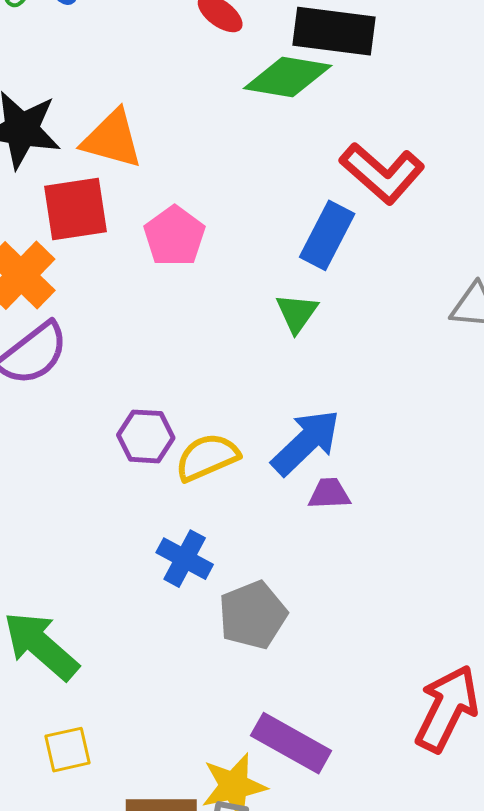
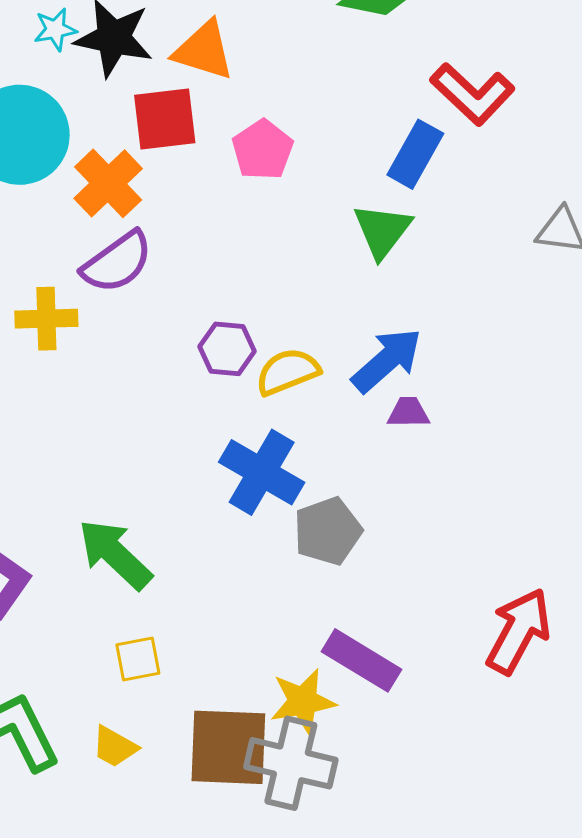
green triangle: (297, 313) -> (382, 231), size x1.4
blue cross: (185, 559) -> (262, 472), size x1.5

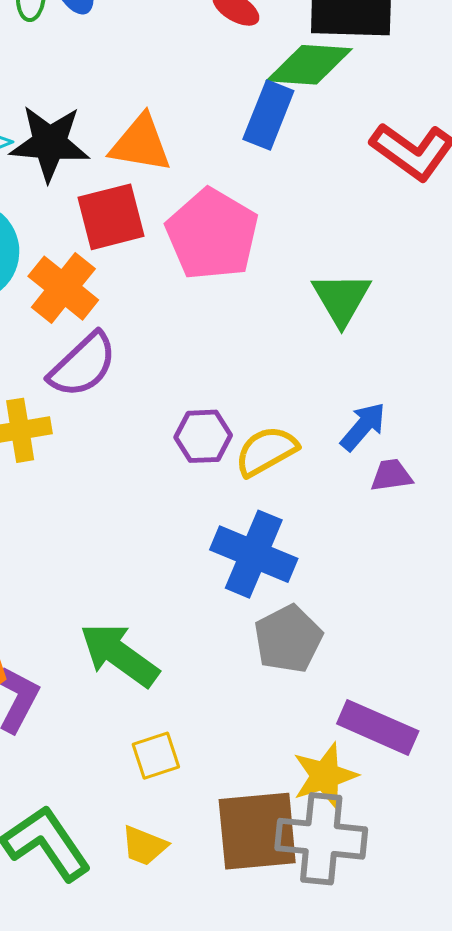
pink pentagon: (263, 150) -> (212, 234), size x1.5
blue rectangle: (415, 154) -> (268, 115), moved
blue arrow: (387, 360) -> (363, 427), size x0.7
gray pentagon: (328, 531) -> (288, 639), moved

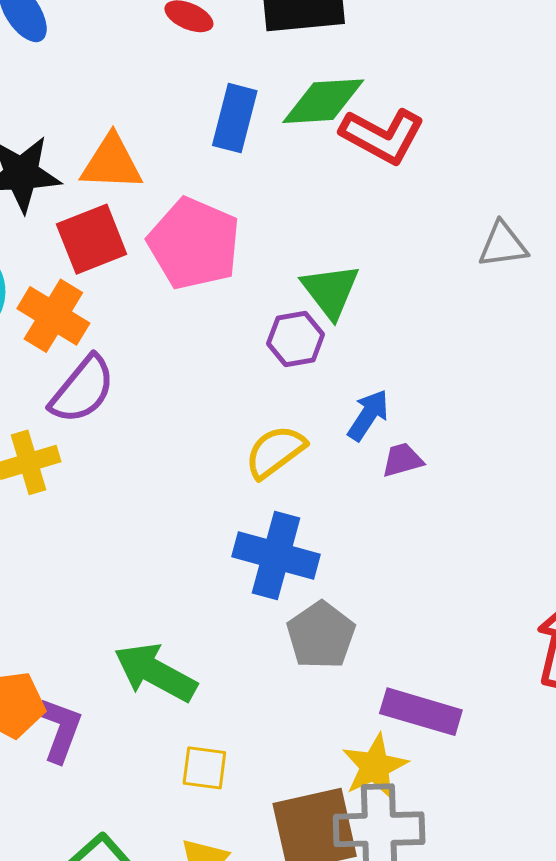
green diamond: (309, 65) -> (323, 101), moved
purple hexagon: (203, 436) -> (296, 339), moved
yellow square: (156, 756) -> (204, 768), turned 33

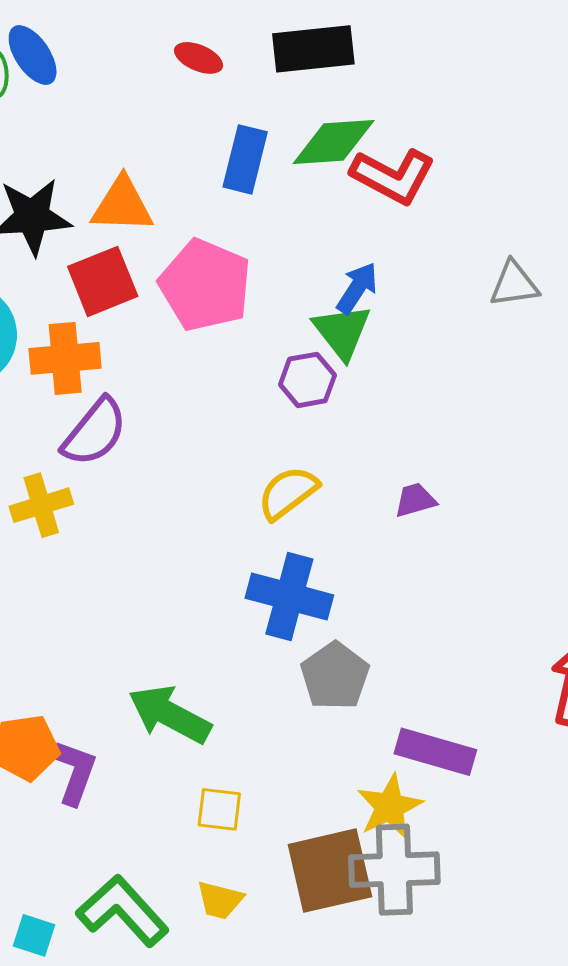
orange cross: (53, 316) -> (65, 358), turned -36
blue arrow: (368, 415) -> (357, 288), moved

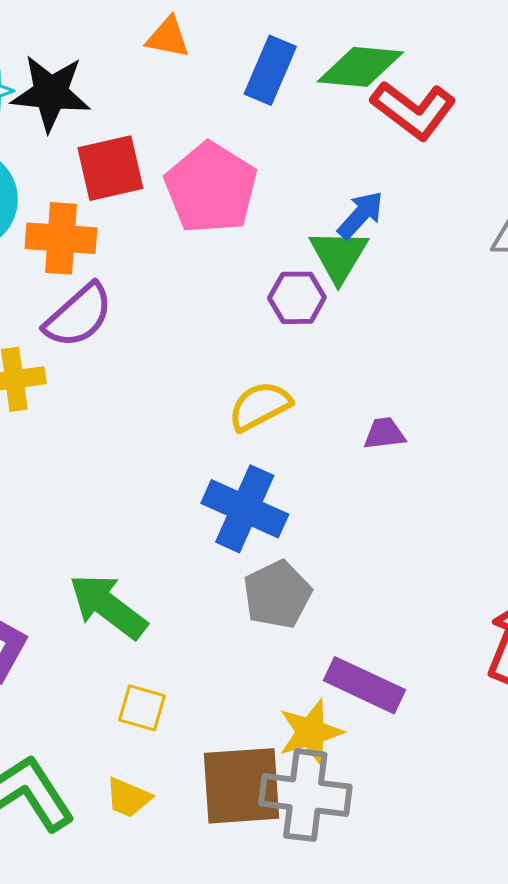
orange triangle: (122, 205) -> (168, 37), moved, size x0.7

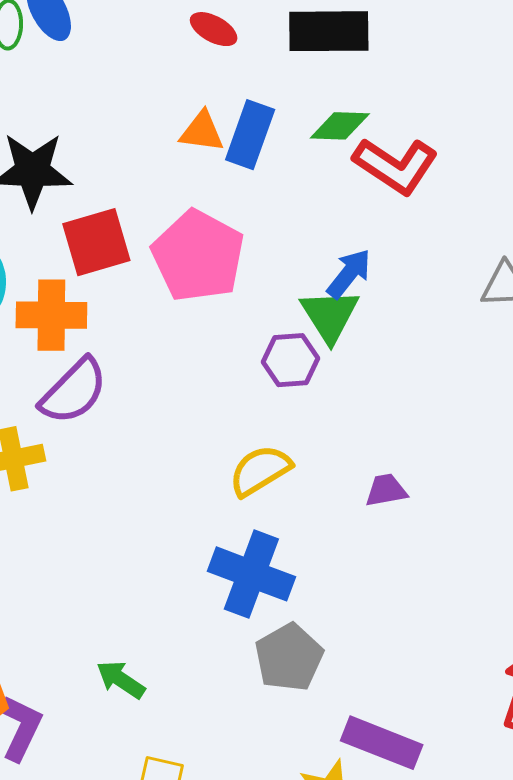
orange triangle: (168, 37) -> (202, 132), moved
green diamond: (360, 67) -> (340, 126), size x0.7
green arrow: (108, 606) -> (121, 680), size x0.6

